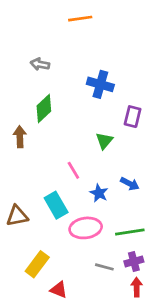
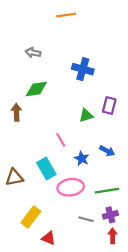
green diamond: (44, 109) -> (36, 89), turned 35
purple rectangle: (133, 117) -> (109, 106), moved
green triangle: (104, 141) -> (86, 116), turned 32

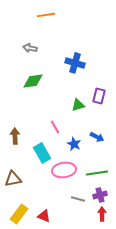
orange line: (66, 15) -> (46, 15), moved
brown arrow: (17, 112) -> (15, 136), moved
brown triangle: (14, 177) -> (13, 179), moved
yellow rectangle: (31, 217) -> (19, 214), moved

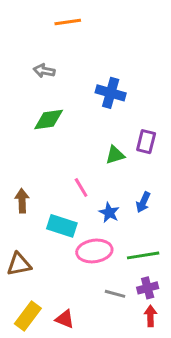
blue arrow: (97, 137) -> (143, 202), turned 88
cyan rectangle: (42, 153) -> (62, 226), turned -42

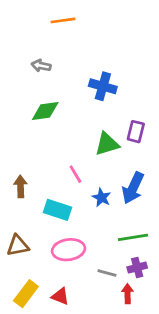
green triangle: (115, 155) -> (107, 144), size x1.4
blue arrow: (143, 202) -> (133, 188), size x1.6
pink ellipse: (94, 251) -> (69, 250), moved
red arrow: (151, 316) -> (128, 294), moved

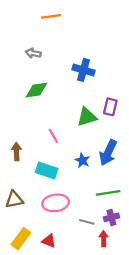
pink line: (75, 174) -> (53, 136), moved

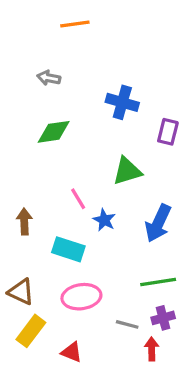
purple rectangle: (110, 107) -> (168, 132), moved
blue star: (82, 160) -> (104, 220), moved
brown triangle: (14, 200) -> (21, 292), turned 36
yellow rectangle: (21, 239) -> (31, 331), moved

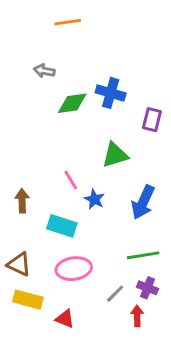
green diamond: (54, 132) -> (72, 103), moved
purple cross: (163, 318) -> (147, 288), turned 36
gray line: (127, 324) -> (115, 294), turned -60
yellow rectangle: (31, 331) -> (28, 300), turned 68

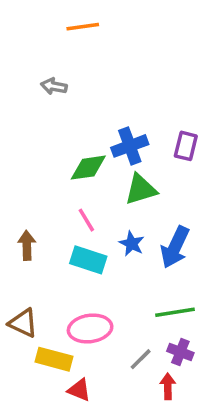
blue cross: (111, 93) -> (130, 146), moved, turned -36
green diamond: (72, 103) -> (88, 168), moved
blue star: (94, 199) -> (132, 244), moved
cyan rectangle: (62, 226) -> (88, 260), moved
yellow rectangle: (28, 300) -> (54, 359), moved

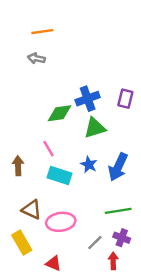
orange line: (83, 27) -> (42, 32), moved
pink line: (86, 220) -> (49, 149), moved
brown triangle: (23, 323) -> (31, 210), moved
yellow rectangle: (54, 359) -> (22, 243), moved, turned 45

